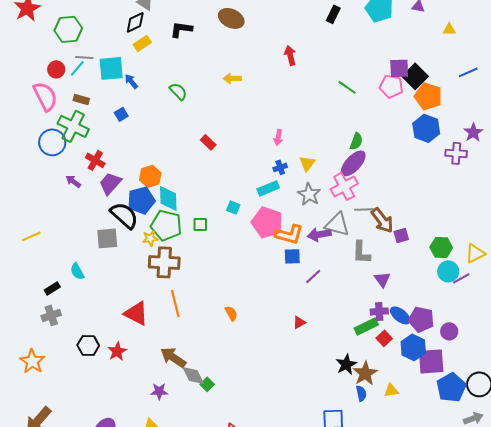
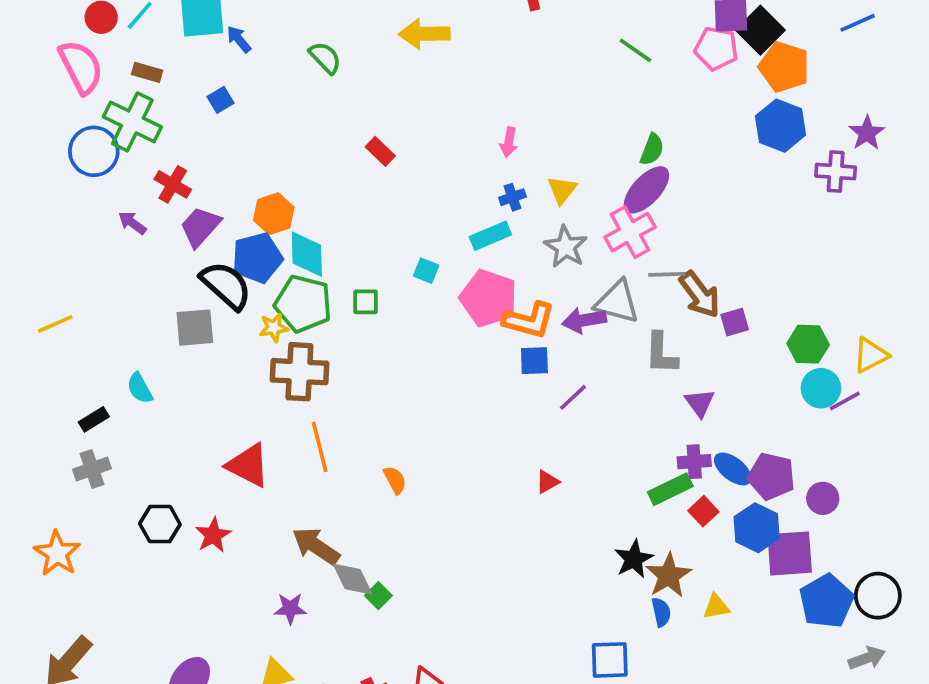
yellow arrow: (232, 78) -> (424, 34), size x1.5
orange semicircle: (231, 313) -> (395, 480), moved

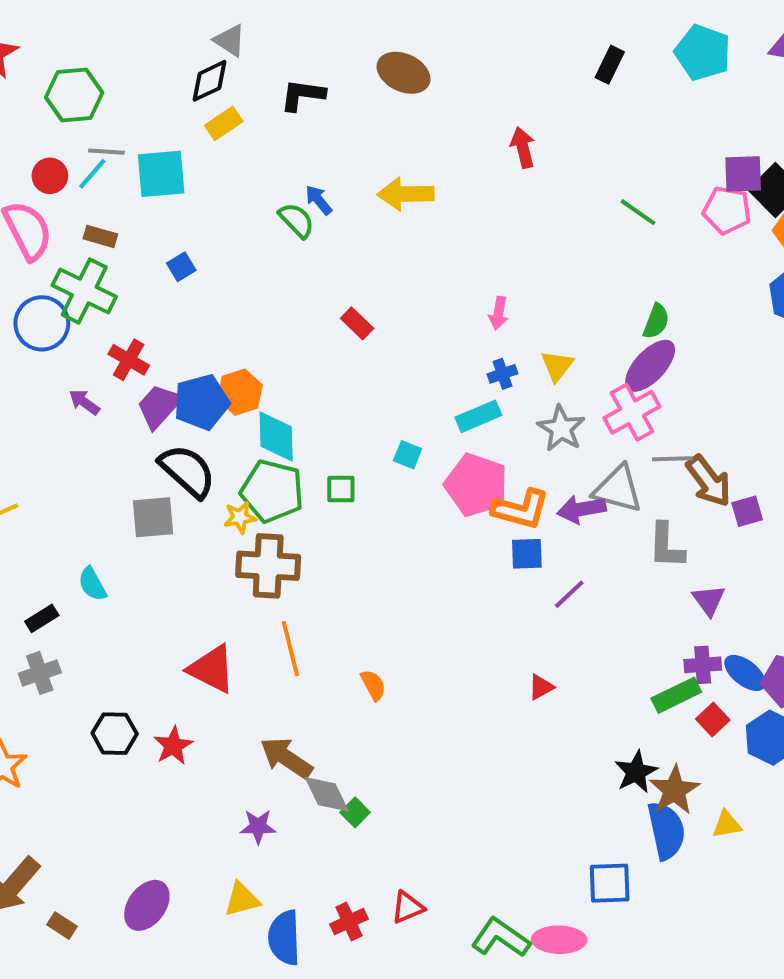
blue arrow: (239, 39) -> (319, 200), moved
blue pentagon: (257, 258) -> (201, 402), moved
blue semicircle: (661, 612) -> (666, 831), size x1.8

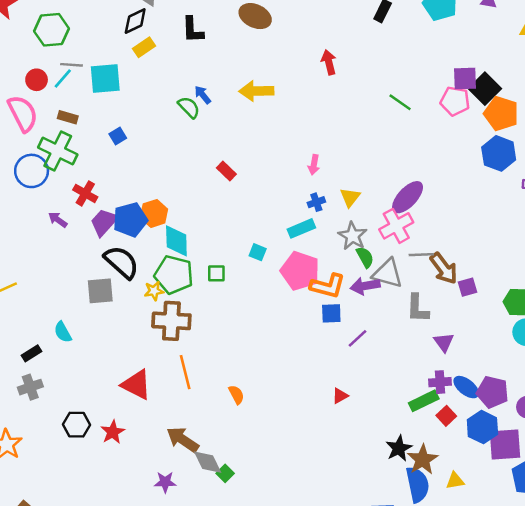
black L-shape: (302, 95) -> (193, 30), turned -100
green semicircle: (656, 321) -> (365, 257), moved, turned -50

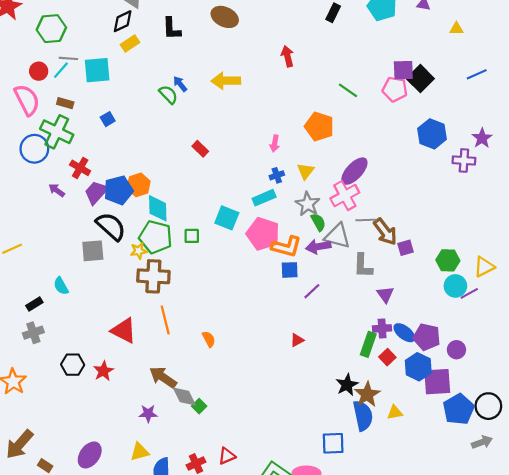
orange pentagon: (501, 114) -> (319, 126), moved
cyan square: (258, 252) -> (227, 218), size x1.6
green rectangle: (424, 401) -> (368, 344), turned -45

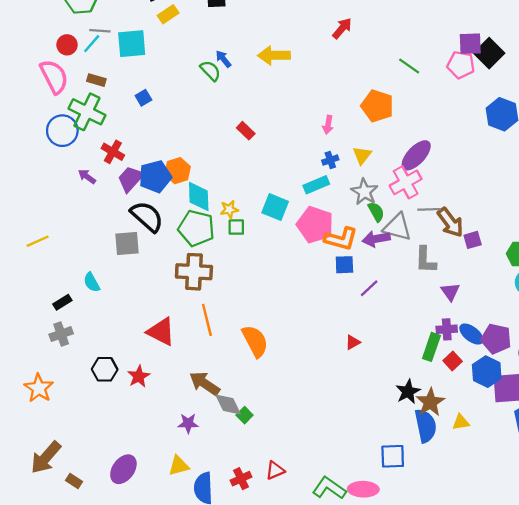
red arrow: (287, 56) -> (342, 28), turned 54
yellow star: (139, 251) -> (229, 209), moved
orange semicircle: (209, 339) -> (255, 341), size x1.8

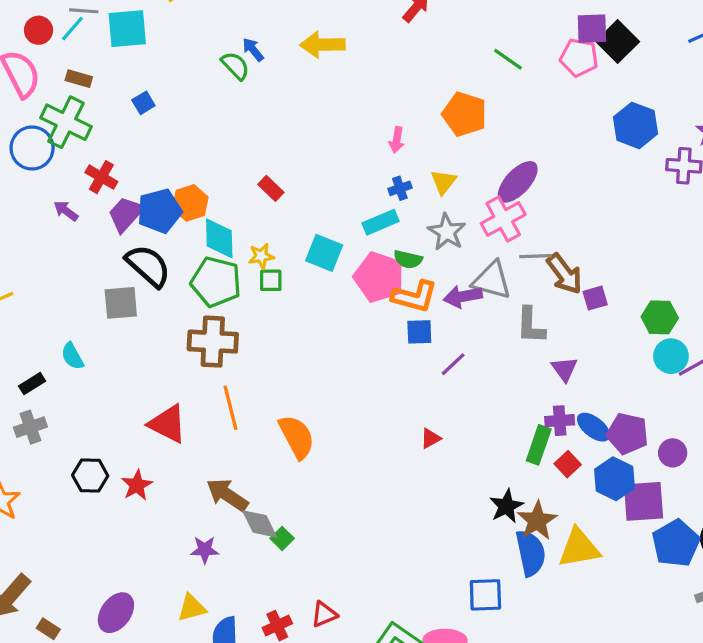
red rectangle: (246, 131) -> (271, 188), moved
green semicircle: (376, 212) -> (408, 259), moved, turned 132
yellow triangle: (461, 422) -> (579, 548), size x1.8

